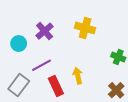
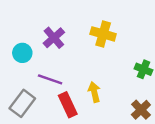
purple line: (41, 65) -> (50, 79), turned 48

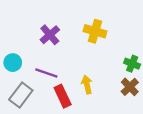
cyan circle: (22, 53) -> (13, 63), moved
brown cross: (141, 110) -> (130, 87), moved

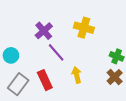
purple line: (46, 73) -> (56, 52), moved, turned 30
red rectangle: (63, 96) -> (45, 80), moved

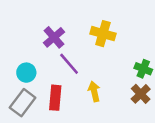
cyan circle: (11, 55) -> (26, 73), moved
red rectangle: (45, 80) -> (55, 98), turned 30

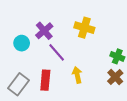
cyan circle: (26, 73) -> (22, 43), moved

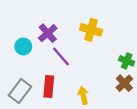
yellow arrow: (77, 75) -> (83, 95), moved

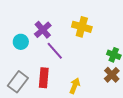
yellow arrow: (83, 95) -> (75, 86), turned 35

